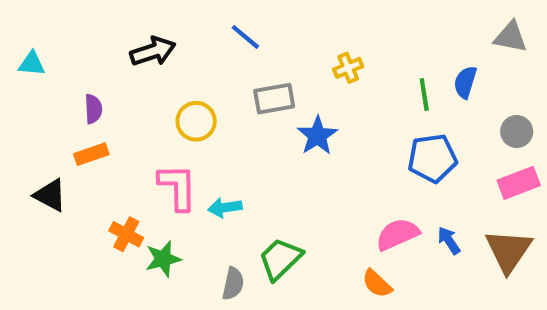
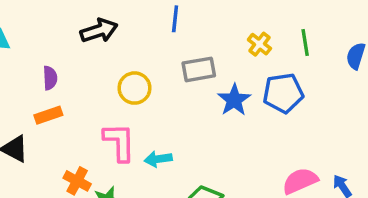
blue line: (245, 37) -> (175, 19), turned 56
yellow cross: (348, 68) -> (259, 44), turned -30
green line: (424, 95) -> (305, 42), moved
blue pentagon: (432, 158) -> (283, 93), moved

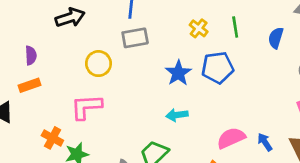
gray rectangle: (199, 69) -> (135, 38), moved
pink L-shape: (119, 142) -> (86, 107), turned -92
cyan arrow: (158, 159) -> (177, 115), moved

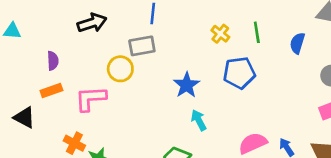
gray rectangle: (135, 38) -> (142, 46), moved
blue star: (178, 73) -> (187, 85), moved
pink L-shape: (86, 107) -> (91, 99), moved
cyan arrow: (177, 115) -> (199, 120), turned 70

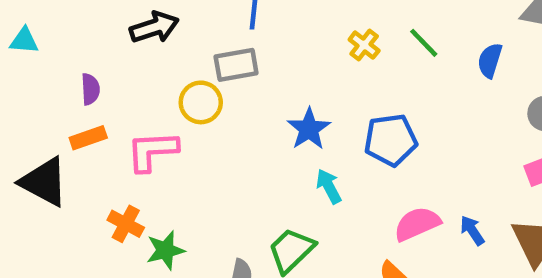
green line: (257, 32) -> (424, 43), turned -35
blue pentagon: (239, 73) -> (391, 140), moved
black triangle: (24, 117) -> (44, 182), size x1.4

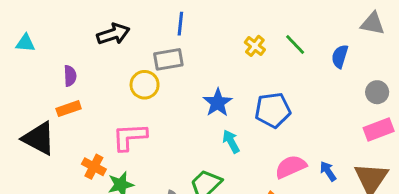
pink L-shape: (152, 151) -> (130, 137), moved

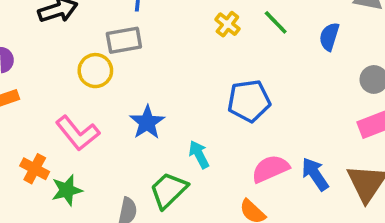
blue star: (218, 103) -> (147, 122), moved
pink L-shape: (130, 137) -> (78, 133), turned -126
cyan arrow: (231, 141) -> (199, 154), moved
blue arrow: (328, 171) -> (315, 174), size x1.4

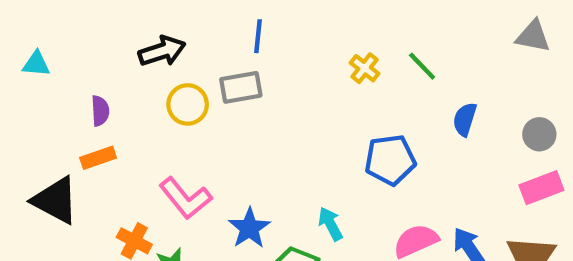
blue semicircle: (329, 37) -> (465, 119), moved
yellow circle: (95, 71) -> (188, 104), moved
blue star: (147, 122) -> (249, 228), moved

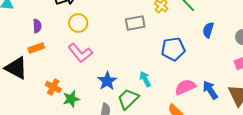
gray rectangle: (241, 87) -> (135, 23), moved
pink L-shape: (185, 198) -> (80, 53), moved

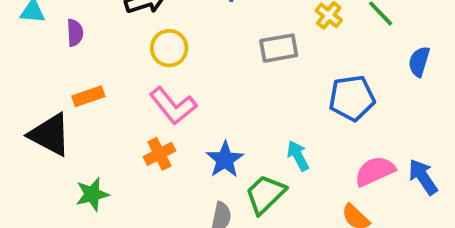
purple semicircle: (37, 26) -> (75, 33), moved
orange cross: (53, 87) -> (160, 154), moved, turned 35
green star: (71, 99) -> (92, 194), moved

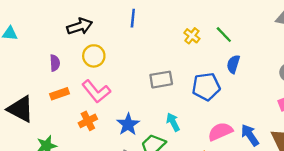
purple semicircle: (75, 33) -> (55, 63), moved
gray rectangle: (279, 48) -> (161, 80), moved
blue semicircle: (419, 62) -> (233, 64), moved
orange rectangle: (88, 96) -> (60, 94), moved

